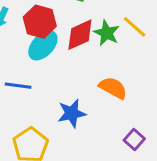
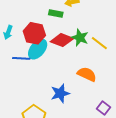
yellow line: (135, 27) -> (99, 43), moved
red diamond: (80, 35) -> (62, 40), turned 50
blue line: (18, 86) -> (21, 58), moved

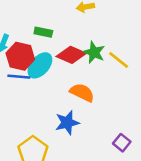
green rectangle: (56, 13) -> (43, 32), moved
red hexagon: (34, 33) -> (20, 56), moved
orange semicircle: (87, 74) -> (82, 92), moved

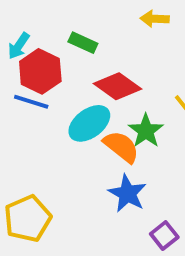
green star: (94, 52) -> (146, 131), moved
cyan ellipse: (40, 65) -> (89, 123), moved
blue star: (67, 123) -> (127, 193), moved, turned 30

